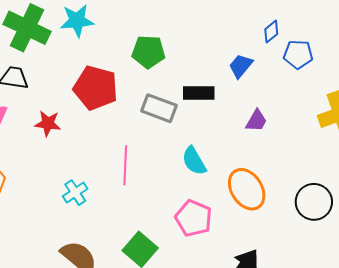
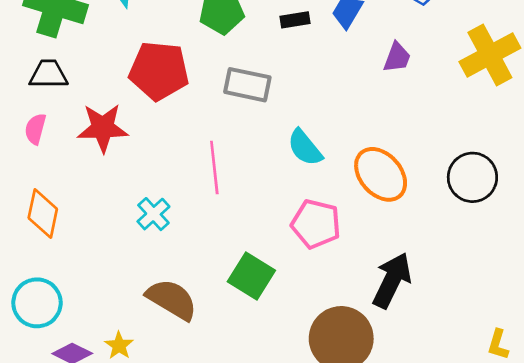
black rectangle: (199, 93) -> (295, 20), moved, size x0.7
purple trapezoid: (256, 121) -> (397, 57), moved
red star: (48, 123) -> (103, 128), size x1.4

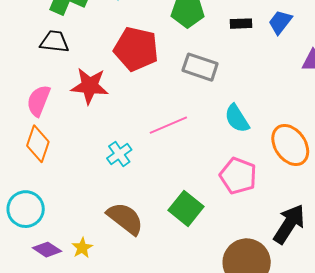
pink semicircle: (35, 129) -> (39, 101), moved, size x1.4
pink line: (214, 167) -> (168, 125), turned 66

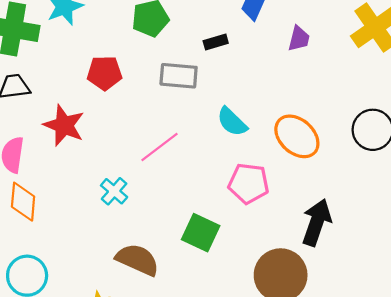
black rectangle: (241, 24) -> (216, 42), moved
red pentagon: (136, 49) -> (105, 73), size x0.7
red star: (90, 86) -> (64, 125), turned 30

